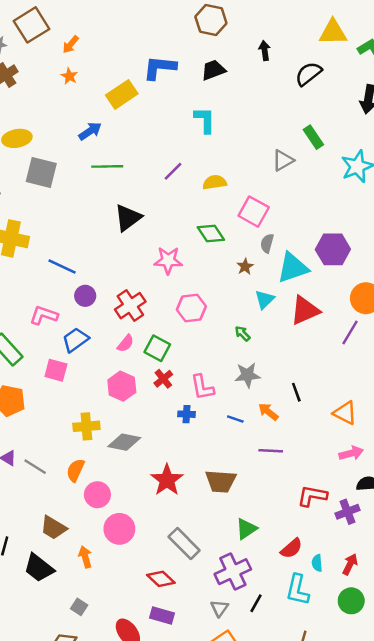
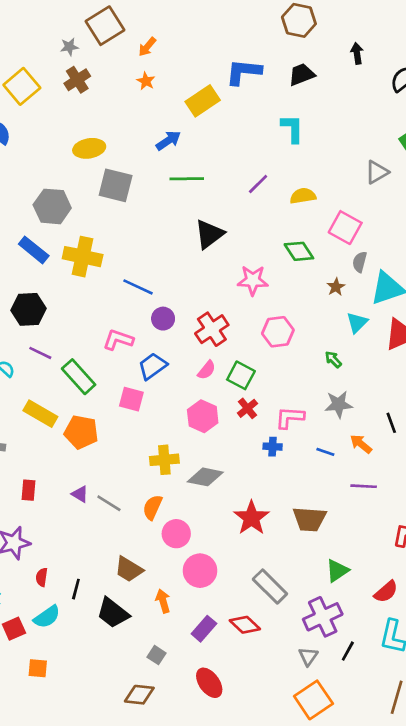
pink L-shape: (202, 387) -> (290, 418), turned 104
purple rectangle: (162, 615) -> (204, 629), moved, turned -65

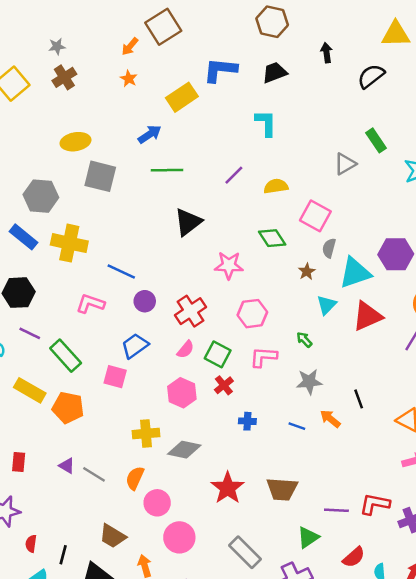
brown square: (105, 26) -> (163, 27), moved
pink L-shape: (118, 340) -> (90, 304), moved
pink L-shape: (290, 418) -> (263, 357), moved
purple line: (364, 486) -> (336, 510), moved

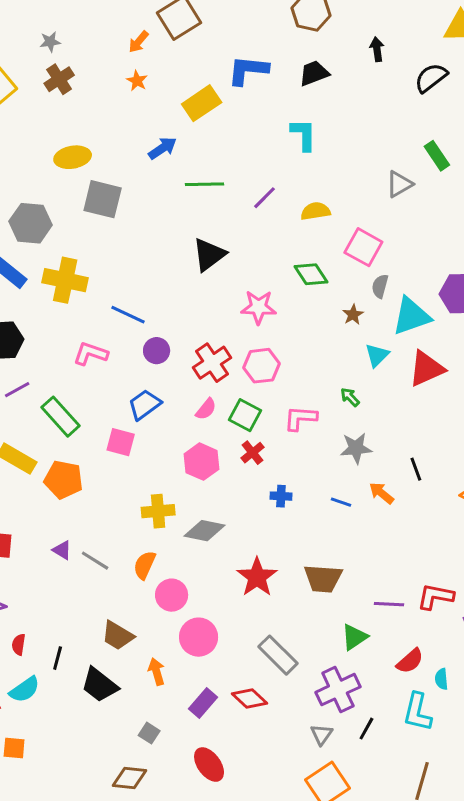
green line: (167, 170) -> (205, 184), moved
pink hexagon: (252, 314) -> (261, 366), moved
purple line: (30, 333) -> (17, 390), turned -55

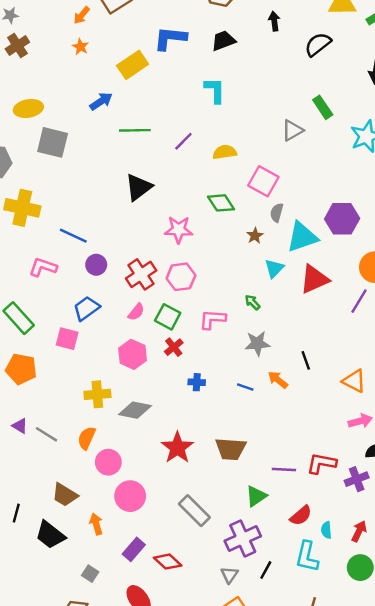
red diamond: (249, 699) -> (168, 562), moved

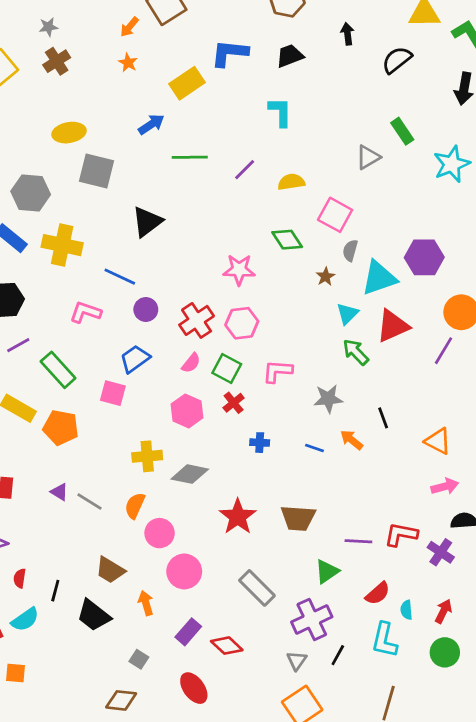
black triangle: (139, 187) -> (147, 222), moved
green arrow: (252, 302) -> (356, 352), moved, size x1.5
purple cross: (357, 479) -> (441, 552), turned -35

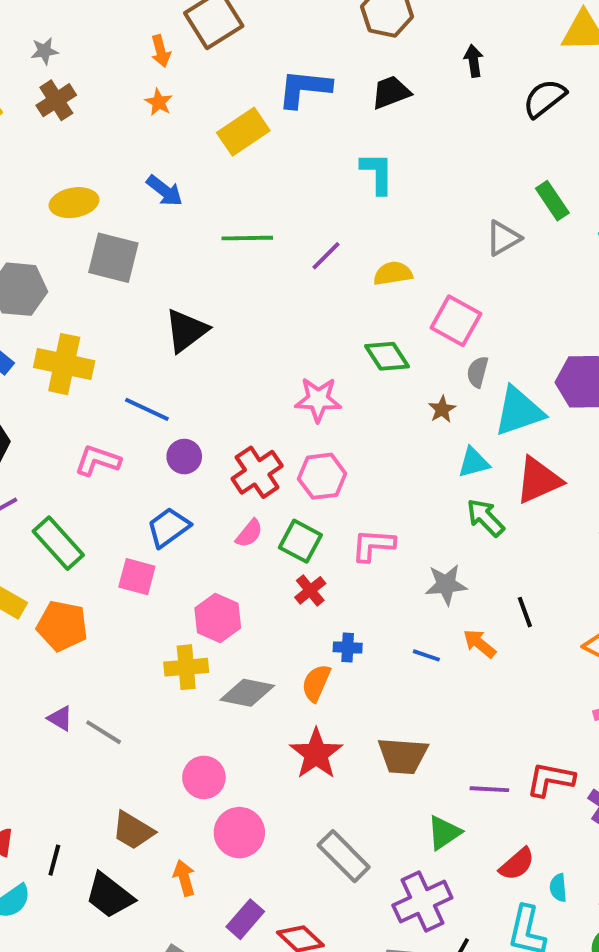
orange arrow: (129, 27) -> (161, 51), turned -55
blue arrow: (151, 124) -> (165, 191), moved, turned 72
cyan triangle: (347, 314) -> (474, 462), turned 30
pink hexagon: (187, 411) -> (218, 618), moved
orange semicircle: (135, 506) -> (316, 683), moved

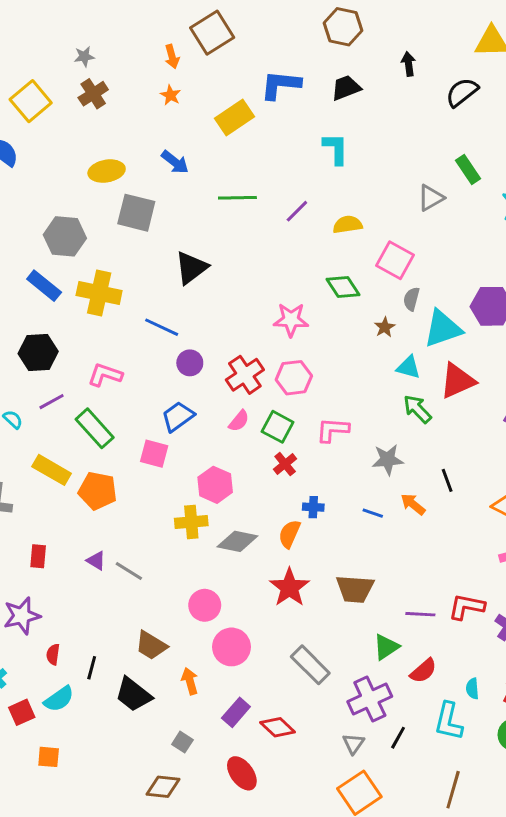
pink L-shape: (98, 460) -> (105, 375), moved
cyan triangle: (474, 462) -> (408, 367), turned 30
red semicircle: (517, 864) -> (423, 671), moved

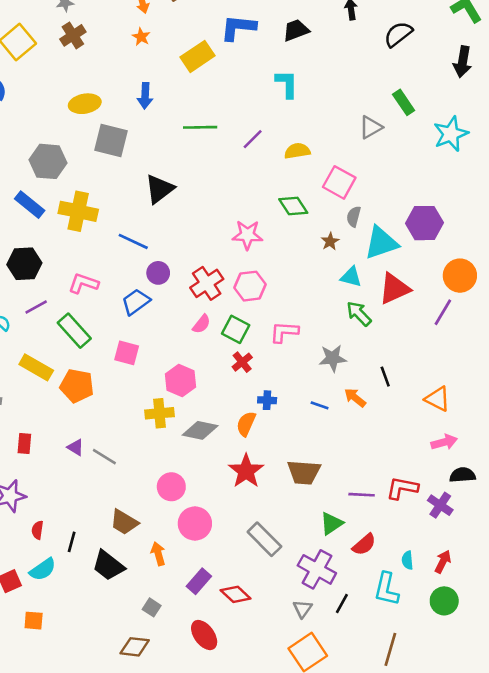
blue arrow: (175, 162) -> (145, 96), turned 55
blue trapezoid: (178, 416) -> (136, 302), moved
purple cross: (370, 699) -> (317, 569), turned -36

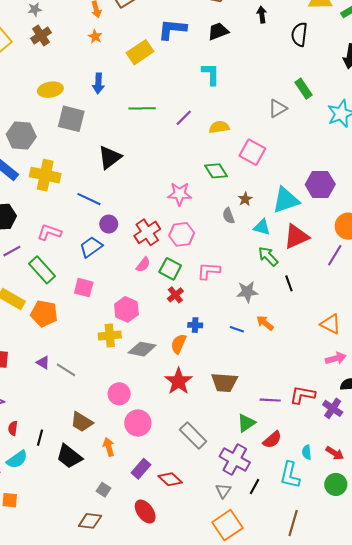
black semicircle: (398, 34) -> (299, 34), turned -45
gray semicircle: (354, 217) -> (229, 216), moved, turned -35
black line: (385, 377) -> (289, 283), moved
red arrow: (443, 562) -> (335, 453), turned 96

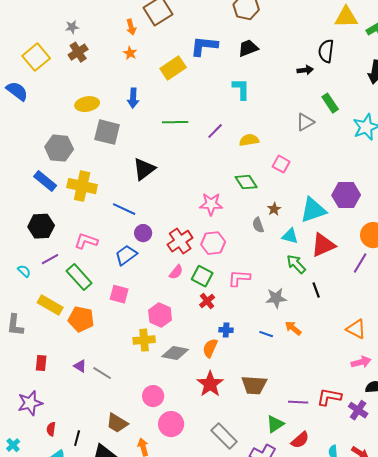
black arrow: (262, 15) -> (305, 70), moved, turned 91
pink square: (252, 152) -> (281, 164), size x0.7

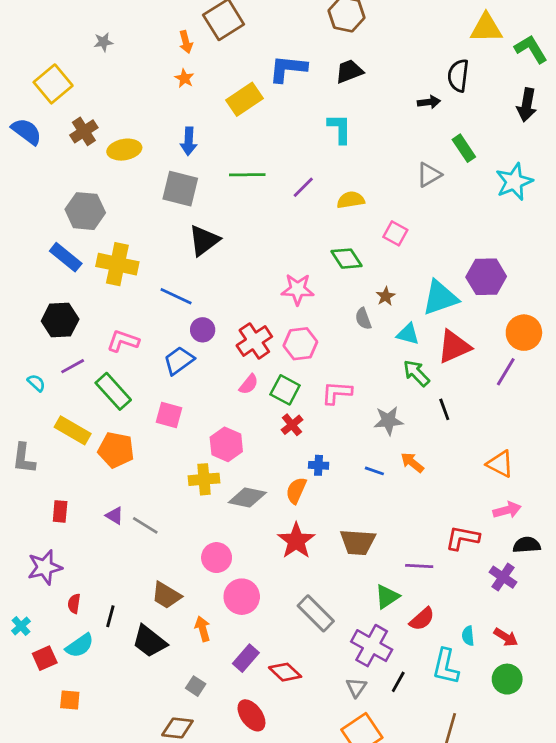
brown cross: (78, 52) -> (84, 131), moved
gray square: (107, 132) -> (180, 189), moved
red L-shape: (329, 397) -> (462, 538), moved

